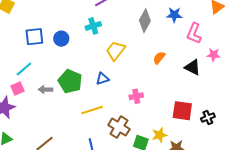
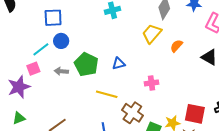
blue circle: (61, 39) -> (61, 41), moved
yellow trapezoid: (116, 51) -> (152, 34), moved
yellow line: (92, 110) -> (107, 94), turned 30
red square: (182, 111) -> (195, 114), moved

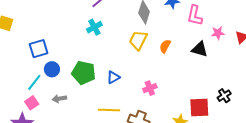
green pentagon: (86, 64) -> (84, 73), moved

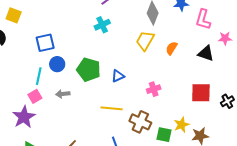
cyan line: (34, 82) -> (39, 76), turned -30
red square: (199, 108) -> (201, 93), moved

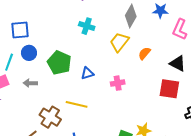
cyan cross: (102, 25) -> (87, 26), moved, turned 35
pink cross: (154, 89) -> (118, 83), moved
red square: (201, 93) -> (169, 89), moved
brown cross: (140, 122) -> (50, 117), moved

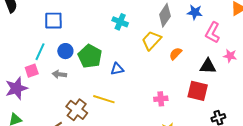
blue circle: (29, 53) -> (65, 51), moved
black triangle: (178, 63) -> (208, 66), turned -30
pink cross: (118, 83) -> (161, 99), moved

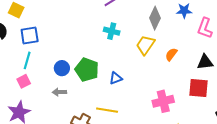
blue square: (53, 21) -> (30, 35), moved
cyan line: (40, 52) -> (27, 60), moved
pink square: (32, 71) -> (24, 81), moved
pink cross: (161, 99) -> (163, 101), size x1.5

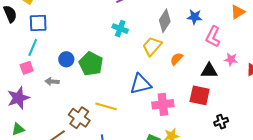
blue triangle: (116, 78) -> (141, 84), moved, size x1.6
gray arrow: (59, 92) -> (52, 81), moved

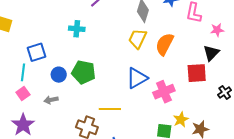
blue square: (38, 23) -> (37, 52), moved
cyan cross: (120, 29) -> (77, 29), moved
orange semicircle: (176, 59) -> (165, 44), size x1.6
black triangle: (209, 71) -> (211, 53), moved, turned -30

